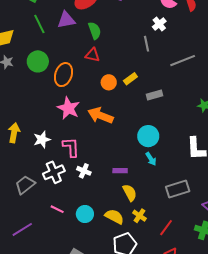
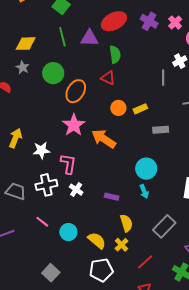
gray trapezoid: (25, 185) -> (16, 191), turned 45
gray rectangle: (178, 189) -> (164, 226), turned -40
yellow semicircle: (130, 193) -> (126, 223), moved

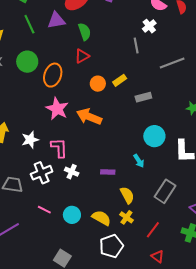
red triangle: (108, 78) -> (82, 56), turned -42
cyan circle: (146, 169) -> (154, 136), moved

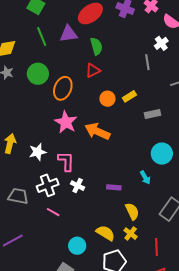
pink line: (44, 210) -> (53, 212), moved
cyan circle: (72, 215) -> (77, 246), moved
red line: (153, 230) -> (156, 247), turned -42

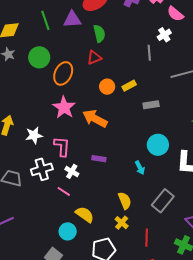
purple rectangle: (114, 187) -> (99, 159), moved
pink line: (53, 212) -> (64, 191), moved
yellow semicircle: (105, 233) -> (85, 215), moved

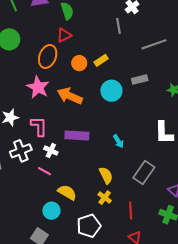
orange ellipse: (63, 73) -> (48, 56), moved
gray rectangle: (151, 105) -> (140, 79), moved
cyan circle: (158, 145) -> (111, 91), moved
purple rectangle: (99, 159) -> (77, 135), size x1.6

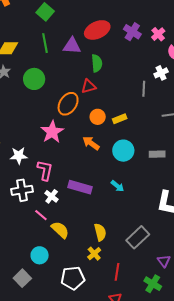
gray rectangle: (140, 79) -> (157, 154), moved
orange arrow: (70, 96) -> (91, 143), moved, size x0.7
cyan arrow: (118, 141) -> (117, 186), moved, turned -32
yellow semicircle: (67, 192) -> (60, 230), moved

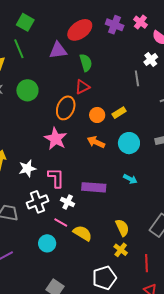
green line: (45, 43) -> (19, 49), moved
cyan circle: (40, 255) -> (47, 243), moved

